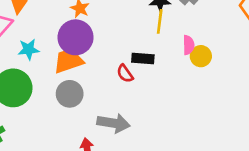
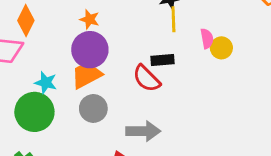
cyan star: (29, 49) -> (46, 83), moved, turned 30
red semicircle: (125, 74) -> (147, 78), size x1.5

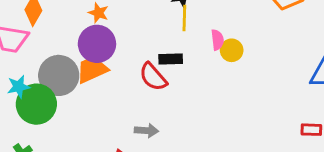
cyan star: (46, 83) -> (19, 87), moved, turned -30
gray circle: (93, 108) -> (59, 75), moved, size x1.4
gray arrow: (143, 131) -> (146, 131), size x0.7

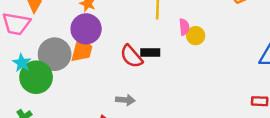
black rectangle: (171, 59) -> (150, 52), moved
orange trapezoid: (92, 69) -> (82, 50), turned 128
cyan star: (19, 87) -> (22, 63), turned -30

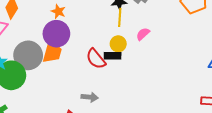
pink semicircle: (184, 27) -> (143, 34), turned -128
yellow circle: (196, 36) -> (118, 44), moved

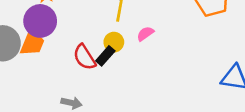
black rectangle: (113, 56) -> (105, 56), turned -56

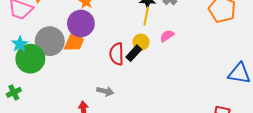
red semicircle: (85, 57) -> (117, 54), turned 30

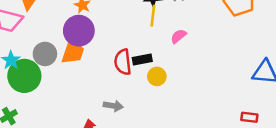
gray circle: (50, 41) -> (45, 54), size x0.7
yellow circle: (141, 42) -> (157, 76), moved
black rectangle: (134, 53) -> (142, 59), turned 42

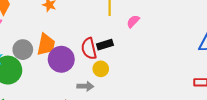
purple circle: (79, 31) -> (61, 59), moved
yellow circle: (157, 76) -> (101, 69), moved

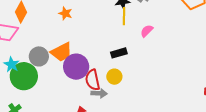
orange trapezoid: (46, 45) -> (61, 52), turned 50
red semicircle: (89, 49) -> (93, 80), moved

